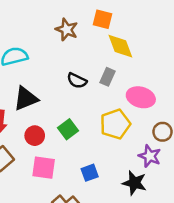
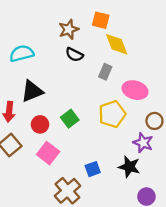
brown star: (67, 30) -> (69, 29), turned 30
black semicircle: (77, 81) -> (74, 55), moved
pink square: (44, 168) -> (48, 153), turned 30
blue square: (90, 173) -> (93, 169), moved

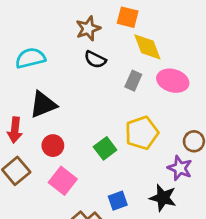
pink ellipse: (135, 90) -> (173, 81), moved
green square: (70, 119) -> (105, 148), moved

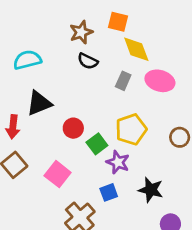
red circle: (53, 146) -> (73, 128), moved
purple star: (180, 168) -> (118, 162), moved

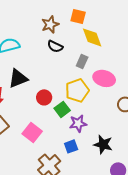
pink ellipse: (160, 81) -> (104, 78), moved
yellow pentagon: (131, 129) -> (77, 90), moved
purple star: (118, 162) -> (78, 123), turned -30

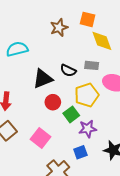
black semicircle: (55, 46) -> (68, 70), moved
gray rectangle: (82, 61) -> (92, 65), turned 72
black triangle: (18, 78) -> (43, 79), moved

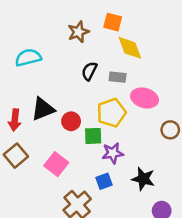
black semicircle: (68, 70) -> (89, 71), moved, turned 91
black triangle: (43, 79) -> (43, 109), moved
green square: (71, 114) -> (93, 136), turned 35

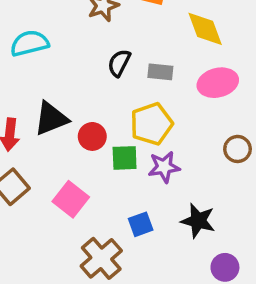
yellow diamond: (130, 48) -> (205, 29), moved
pink ellipse: (145, 98) -> (218, 83), moved, turned -30
purple star: (113, 153) -> (164, 167), moved

